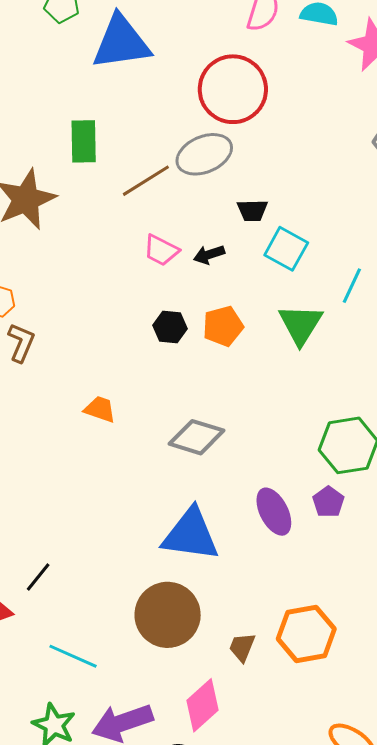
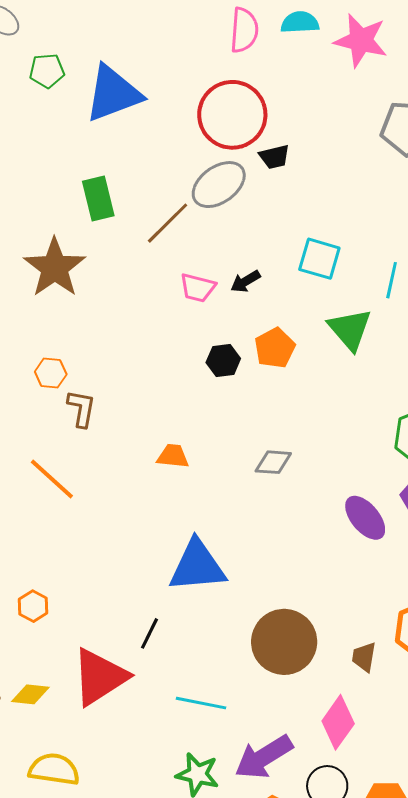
black trapezoid: (252, 210) -> (274, 157), moved
gray diamond: (196, 437) -> (273, 462), size x0.7
blue triangle: (191, 535) -> (197, 566), moved

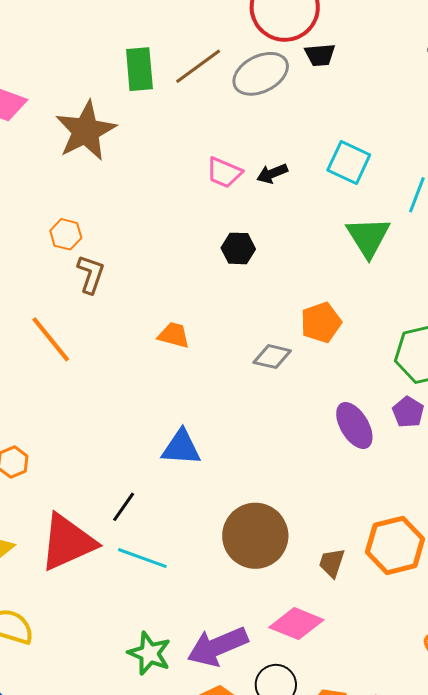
brown line: (168, 223) -> (198, 66), moved
orange pentagon: (275, 348) -> (321, 322), moved
blue triangle: (197, 566) -> (181, 448), size x0.7
cyan line: (201, 703) -> (142, 558), moved
pink diamond: (338, 722) -> (296, 624), turned 68

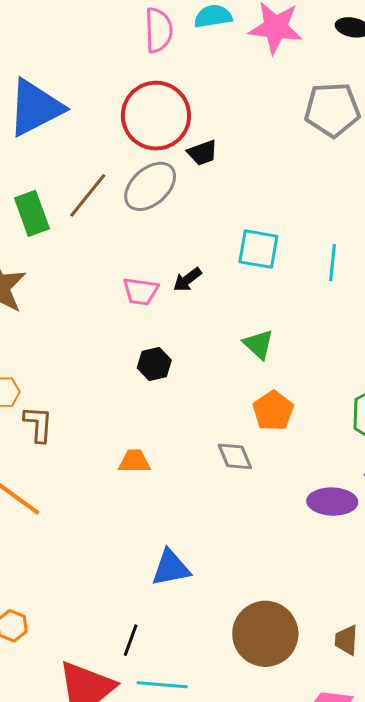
green triangle: (368, 237) -> (258, 344), moved, size x0.7
black hexagon: (238, 248) -> (154, 364), moved
gray diamond: (272, 357) -> (235, 456), turned 69
purple ellipse: (354, 426) -> (332, 502), turned -42

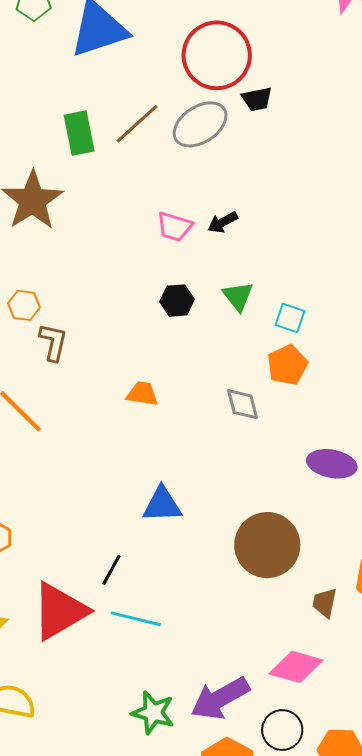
cyan square: (258, 249) -> (290, 318), moved, size x0.7
green triangle: (258, 344) -> (238, 296), moved
brown circle: (265, 634) -> (267, 545), moved

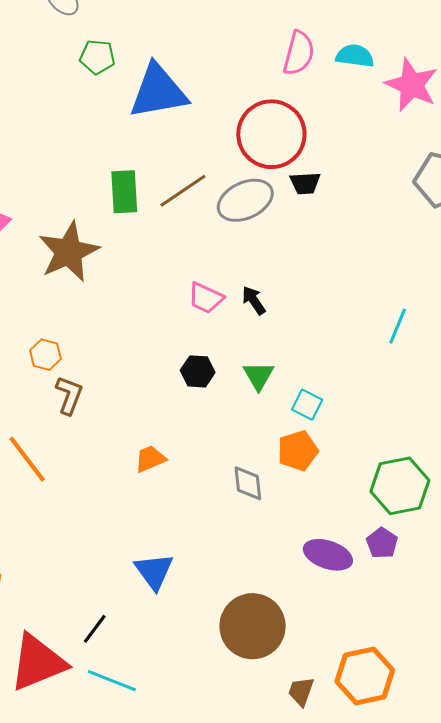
black arrow: (223, 222) -> (254, 300), turned 76
orange trapezoid: (142, 394) -> (150, 459), turned -40
blue triangle: (162, 505) -> (154, 571), turned 48

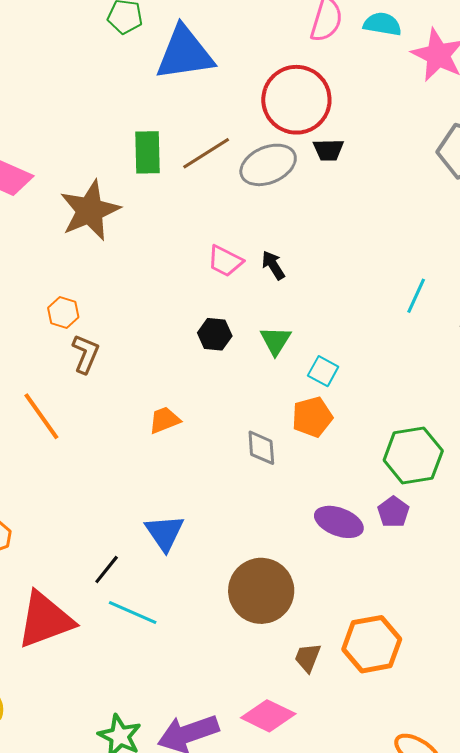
black line: (95, 629) -> (107, 569), moved
cyan line: (112, 681) -> (133, 612), moved

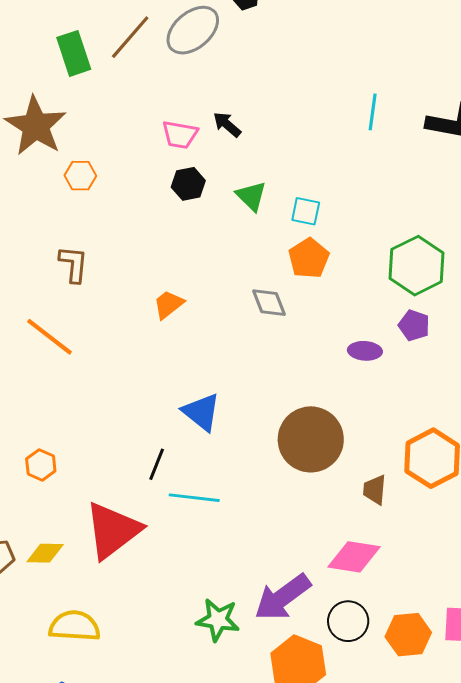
orange hexagon: (63, 312) -> (80, 176), moved
black hexagon: (215, 334) -> (188, 184), moved
purple ellipse: (339, 522) -> (365, 351), size x0.7

